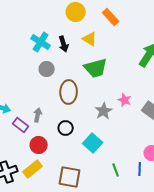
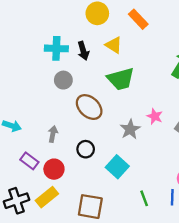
cyan cross: (41, 42) -> (56, 48), turned -30
brown ellipse: (69, 92) -> (89, 107), turned -50
purple rectangle: (21, 125) -> (29, 161), moved

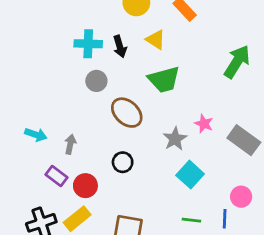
gray arrow: (53, 134) -> (70, 144), moved
cyan square: (117, 167) -> (190, 175), moved
green line: (144, 198) -> (191, 220), turned -63

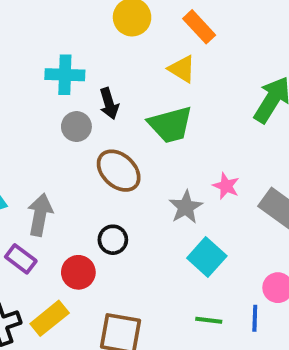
yellow triangle: (156, 40) -> (182, 69), moved
black arrow: (120, 46) -> (109, 104), moved
gray arrow: (70, 144) -> (40, 215), size x1.5
red circle: (85, 186) -> (78, 272), moved

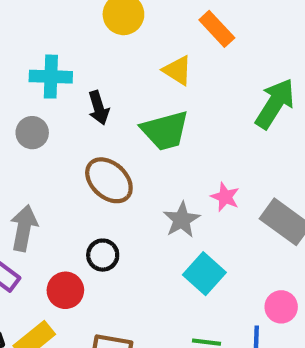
orange rectangle: (199, 27) -> (217, 29), moved
gray circle: (76, 127) -> (32, 133), moved

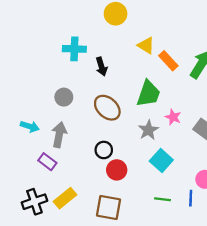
orange rectangle: (217, 29) -> (168, 61), moved
green trapezoid: (165, 131) -> (148, 94), moved, turned -56
gray circle: (32, 133) -> (64, 97), moved
red circle: (65, 290) -> (117, 170), moved

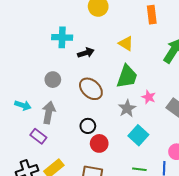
yellow triangle: (146, 45) -> (126, 43), moved
orange rectangle: (168, 61) -> (152, 15), moved, turned 36
black arrow: (101, 67) -> (86, 53), turned -91

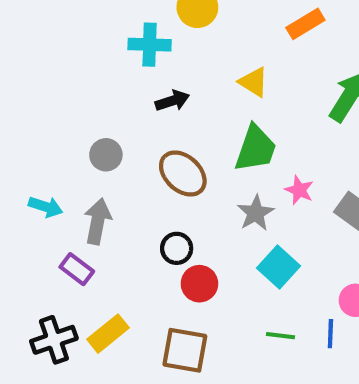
orange rectangle: (152, 15) -> (305, 24), turned 66
cyan cross: (62, 37) -> (150, 45), moved

